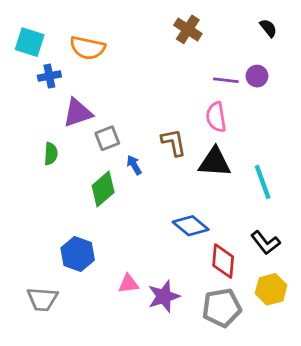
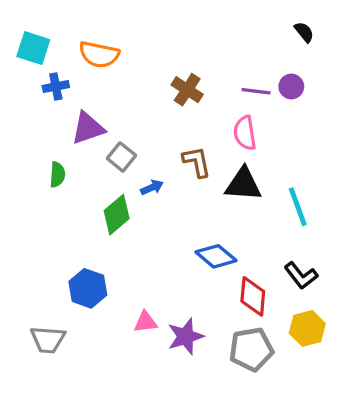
brown cross: (188, 29) -> (187, 90), moved
gray square: (107, 138) -> (121, 157), turned -30
blue arrow: (134, 165) -> (152, 187), turned 96

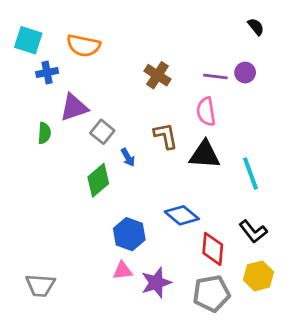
green semicircle: (57, 175) -> (44, 133), moved
blue arrow: (152, 187) -> (128, 157), turned 84
blue hexagon: (88, 288) -> (129, 234), moved

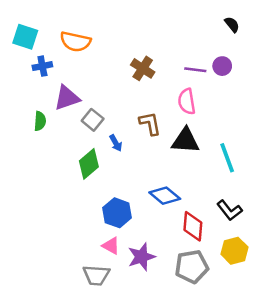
pink triangle: (122, 271) -> (111, 246), turned 36
gray trapezoid: (40, 285) -> (96, 275), moved

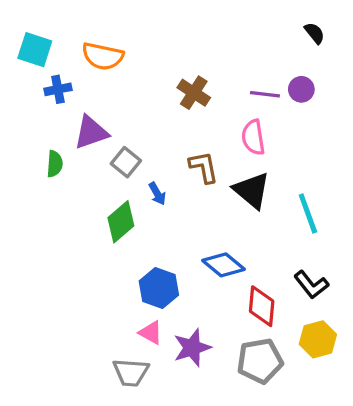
black triangle: (186, 141) -> (252, 190), turned 36

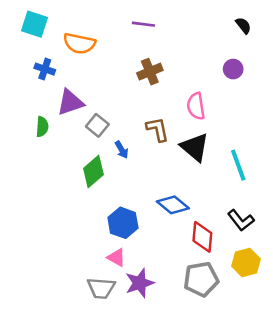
cyan square: (35, 50) -> (34, 24), moved
blue cross: (58, 89) -> (45, 69), turned 30
brown cross: (194, 93) -> (150, 72), turned 35
purple line: (265, 94) -> (143, 24), moved
purple star: (192, 348) -> (140, 283), moved

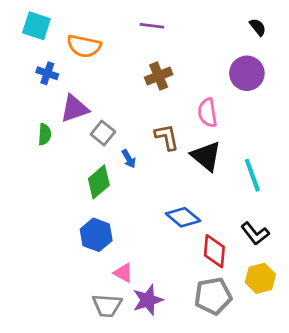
purple circle: (233, 69) -> (247, 73), size x1.6
blue hexagon: (123, 223) -> (96, 235), moved

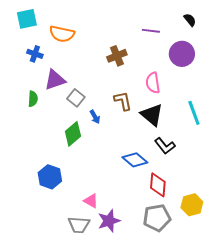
cyan square: (36, 26) -> (27, 19), turned -30
purple line: (152, 26) -> (151, 31), moved
cyan line: (252, 175) -> (194, 113), moved
black L-shape: (255, 233) -> (165, 146), moved
blue hexagon: (96, 235) -> (50, 177), moved

